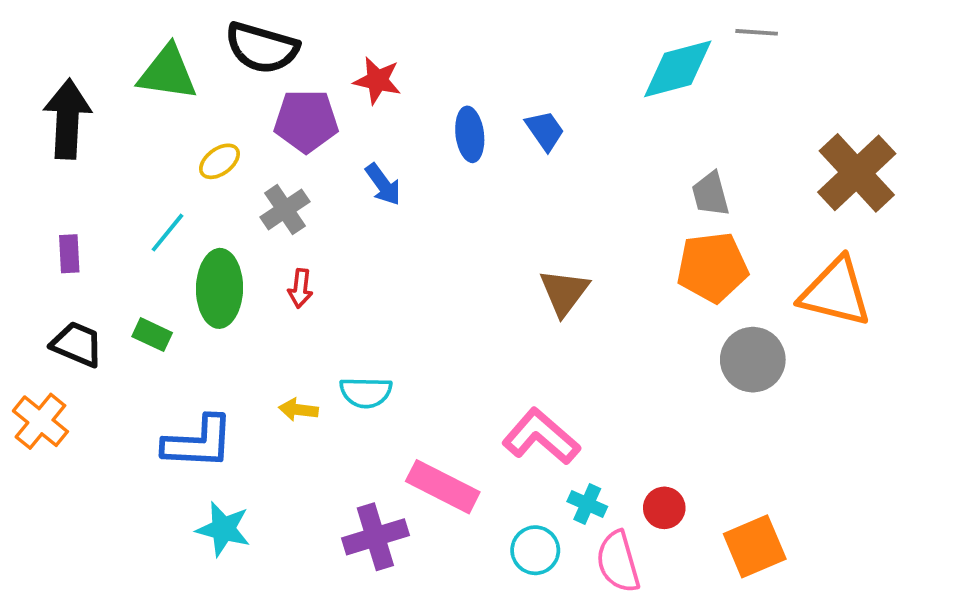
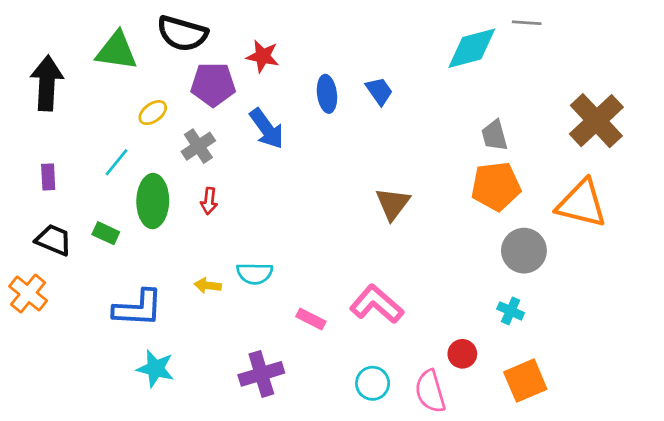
blue arrow: (383, 184) -> (267, 129), size x1.4
pink rectangle: (443, 487) -> (311, 319), moved, size x0.6
cyan cross: (587, 504) -> (511, 311), moved

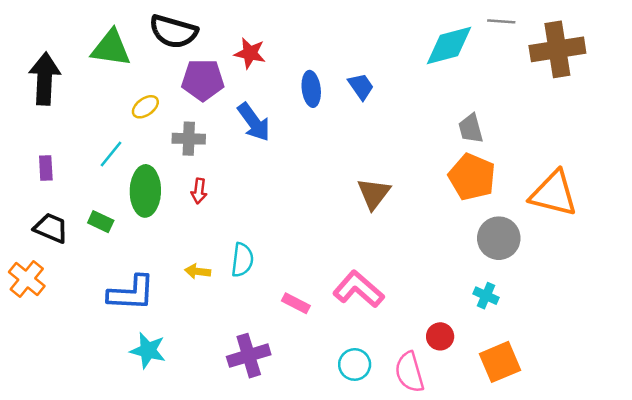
brown cross: (596, 121) -> (557, 49), moved, turned 34
gray cross: (198, 146) -> (189, 139), turned 36
orange pentagon: (496, 186) -> (472, 177), turned 30
cyan semicircle: (255, 273) -> (242, 260), turned -84

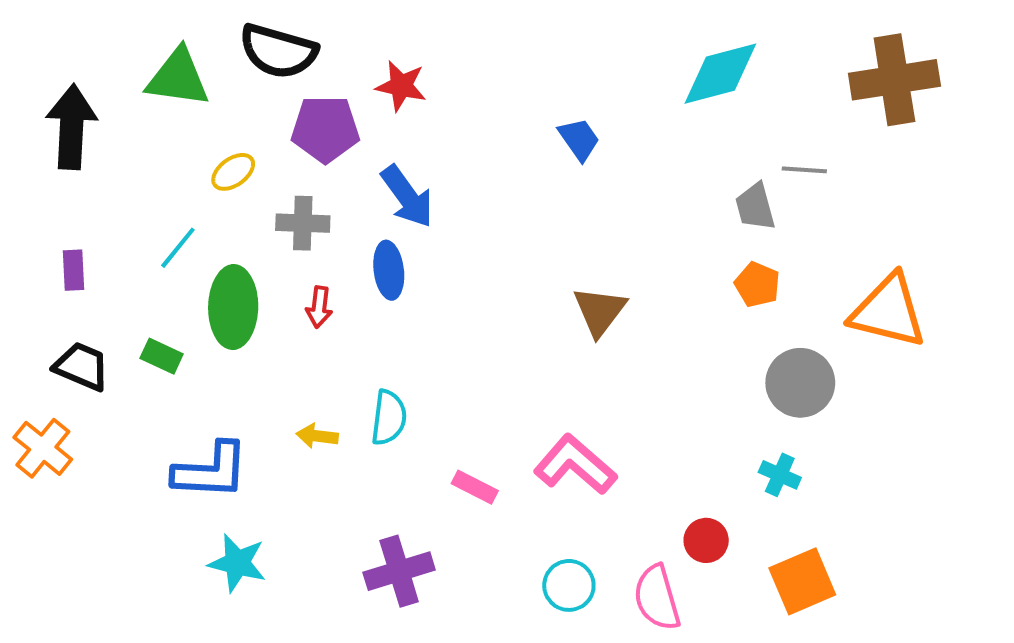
gray line: (501, 21) -> (804, 170), moved
blue ellipse: (311, 89) -> (389, 270), moved
orange pentagon: (472, 177) -> (757, 285), size x0.6

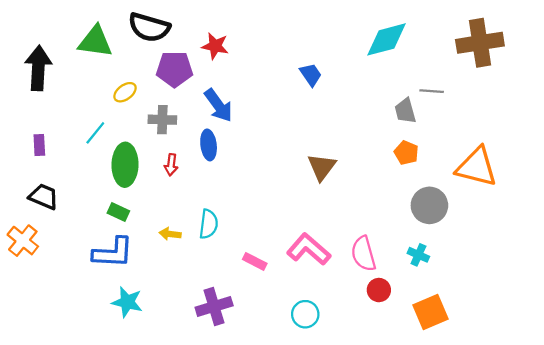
green rectangle: (162, 356) -> (118, 212), moved
pink semicircle: (657, 598) -> (363, 254), moved

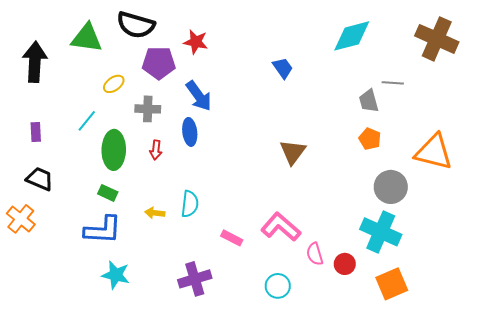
brown cross: (480, 43) -> (437, 39), turned 33
pink semicircle: (363, 254) -> (315, 254), moved, size x0.7
cyan cross: (418, 255) -> (381, 232), size x2.0

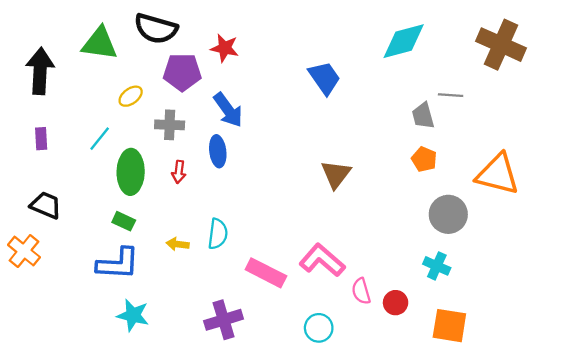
blue trapezoid: (283, 68) -> (324, 78), size x1.4
purple rectangle: (36, 132) -> (41, 139), moved
cyan cross: (381, 232) -> (437, 266), size x0.6
pink rectangle: (232, 238) -> (266, 273), size x1.6
orange square: (392, 284) -> (449, 326), turned 32

